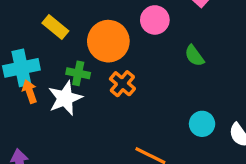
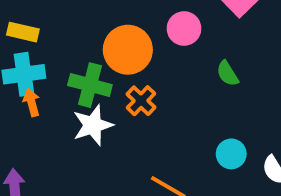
yellow rectangle: (55, 27) -> (23, 32), moved, turned -30
green cross: (78, 73) -> (90, 85), size x1.5
white star: (65, 98) -> (93, 125), moved

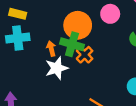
green cross: (90, 85) -> (72, 44), moved
orange arrow: (32, 103) -> (51, 49), moved

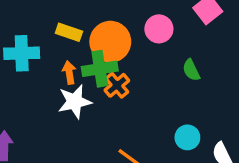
yellow rectangle: (18, 14) -> (69, 32), moved
green cross: (72, 44) -> (100, 69), turned -30

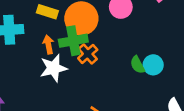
green semicircle: (191, 70) -> (137, 65), moved
cyan circle: (187, 137) -> (153, 65), moved

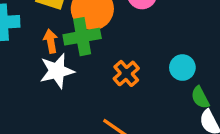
orange cross: (88, 54) -> (126, 73), moved
green semicircle: (137, 65) -> (200, 97), moved

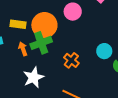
white star: (57, 71) -> (34, 77), moved

